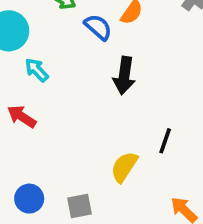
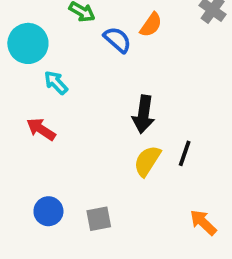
black arrow: (124, 76) -> (144, 114), moved
yellow semicircle: (124, 167) -> (147, 161), moved

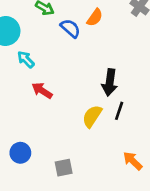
black arrow: (144, 114) -> (110, 82), moved
red arrow: (41, 129) -> (42, 91), moved
gray square: (99, 219) -> (64, 168), moved

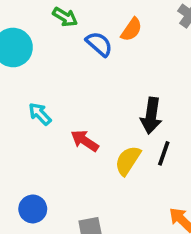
cyan arrow: (26, 59) -> (40, 114), moved
red arrow: (42, 91) -> (85, 141), moved

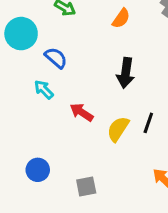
blue semicircle: (99, 44) -> (56, 58), moved
black arrow: (151, 116) -> (126, 73), moved

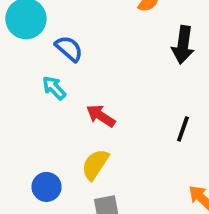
black arrow: (126, 73) -> (183, 45), moved
yellow semicircle: (118, 129) -> (95, 164), moved

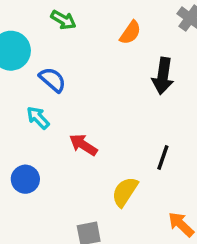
yellow semicircle: (95, 164) -> (125, 192), moved
blue circle: (47, 187) -> (25, 179), moved

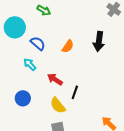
orange semicircle: (130, 33) -> (68, 46), moved
black line: (163, 157) -> (75, 92), moved
yellow semicircle: (125, 192) -> (58, 105), moved, turned -72

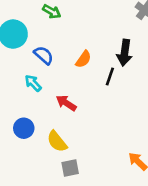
black line: (75, 92) -> (110, 76), moved
yellow semicircle: (58, 105) -> (57, 141), moved

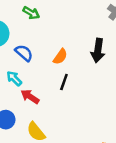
black line: (110, 76) -> (64, 82), moved
red arrow: (66, 103) -> (30, 97), moved

